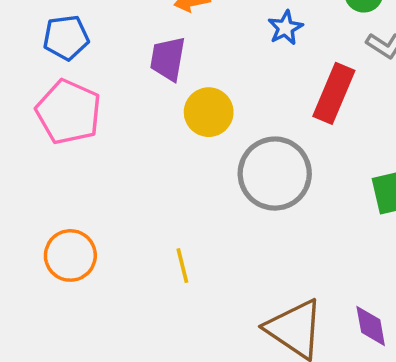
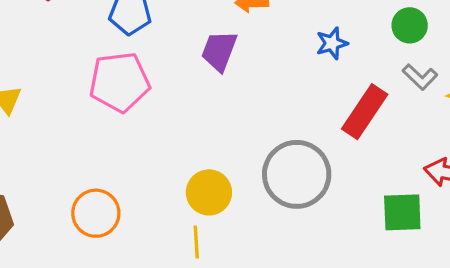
pink pentagon: (69, 112) -> (119, 82), turned 30
yellow circle: (209, 112) -> (209, 192), moved

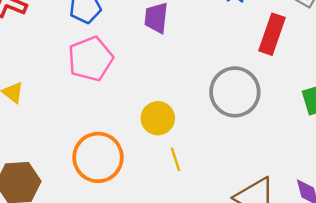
yellow circle: (209, 192) -> (158, 118), moved
orange circle: (96, 213) -> (98, 157), size x1.4

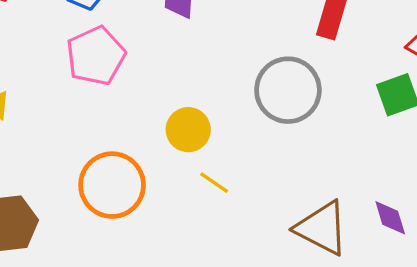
yellow line: (175, 159) -> (214, 183), turned -35

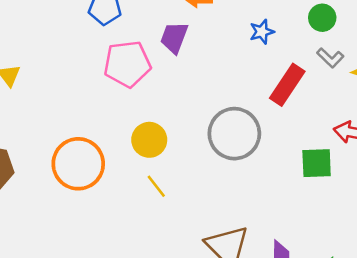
pink pentagon: (96, 56) -> (127, 64), moved

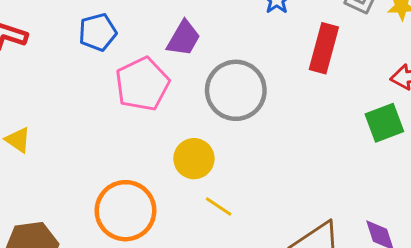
purple trapezoid: (174, 38) -> (184, 38), turned -152
gray circle: (234, 134) -> (236, 90), moved

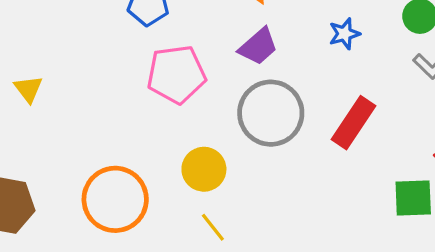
purple trapezoid: (184, 38) -> (258, 46), moved
red rectangle: (324, 48) -> (353, 123), moved

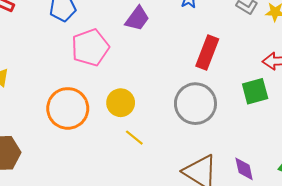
gray circle: (271, 113) -> (195, 104), moved
orange circle: (115, 199) -> (68, 108), moved

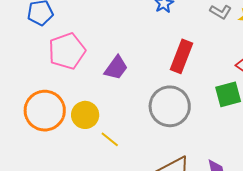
purple trapezoid: (137, 19) -> (116, 68), moved
yellow circle: (121, 103) -> (85, 115), moved

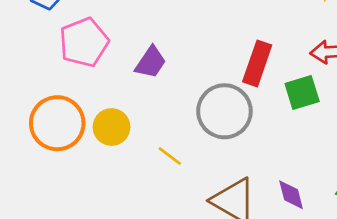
red rectangle: (181, 56) -> (257, 63), moved
yellow line: (110, 139) -> (170, 156), moved

